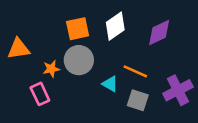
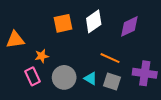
gray circle: (79, 60) -> (64, 77), moved
cyan triangle: (110, 84) -> (91, 78), moved
purple cross: (178, 90) -> (145, 73), turned 35

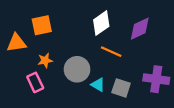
orange square: (63, 23) -> (42, 25), moved
orange line: (110, 58) -> (111, 52), moved
gray circle: (64, 77) -> (77, 69), moved

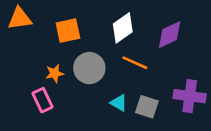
orange square: (42, 25) -> (68, 31), moved
orange triangle: (17, 43) -> (20, 19), moved
gray circle: (77, 69) -> (89, 68), moved

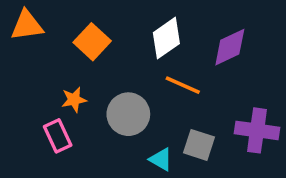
orange square: (68, 31) -> (92, 42), turned -35
gray circle: (89, 68) -> (128, 114), moved
cyan triangle: (119, 103) -> (161, 159), moved

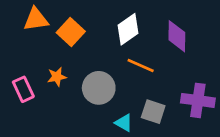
orange triangle: (27, 25) -> (36, 19), moved
purple diamond: (230, 47) -> (177, 36), turned -64
pink rectangle: (58, 136) -> (23, 89), moved

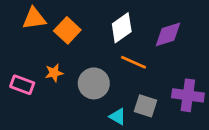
purple diamond: (177, 36) -> (168, 34), turned 72
pink rectangle: (23, 89) -> (22, 85), turned -45

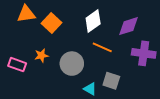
purple cross: (188, 95) -> (144, 53), moved

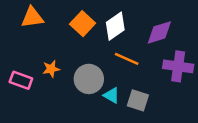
orange square: (52, 23) -> (83, 24), moved
cyan triangle: (90, 89) -> (111, 95), moved

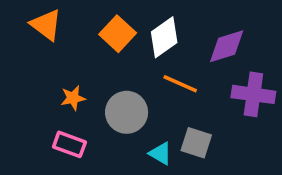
orange triangle: (32, 17) -> (46, 25), turned 45
pink rectangle: (21, 80) -> (69, 144), moved
cyan triangle: (111, 95) -> (161, 153), moved

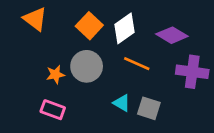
purple diamond: (227, 46) -> (172, 35), turned 48
gray circle: (127, 112) -> (87, 66), moved
cyan triangle: (161, 153) -> (122, 103), moved

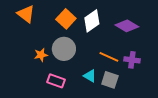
orange line: (137, 64) -> (109, 57), moved
purple cross: (192, 72) -> (132, 60), moved, size x0.7
pink rectangle: (53, 110) -> (56, 81), moved

